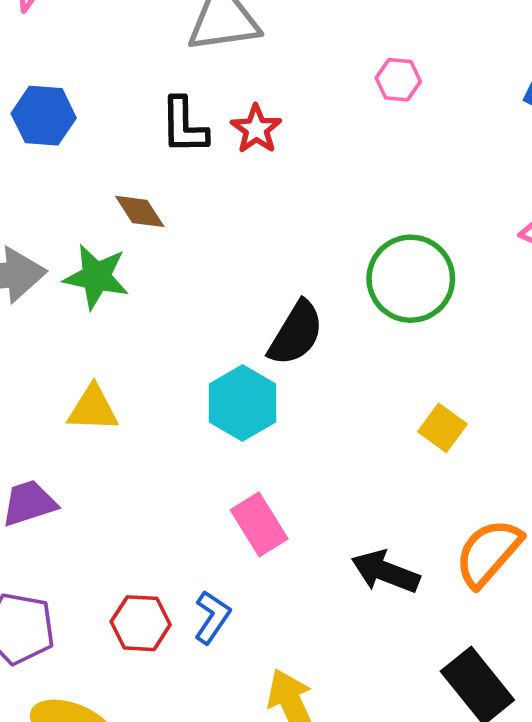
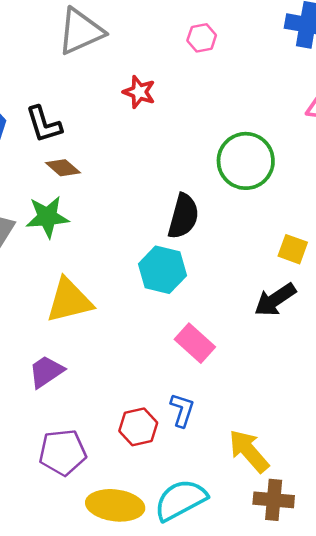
black L-shape: (184, 126) -> (44, 124), moved
red star: (256, 129) -> (139, 92), moved
yellow triangle: (93, 409) -> (69, 300), size x1.4
black arrow: (385, 572) -> (275, 300), moved, turned -39

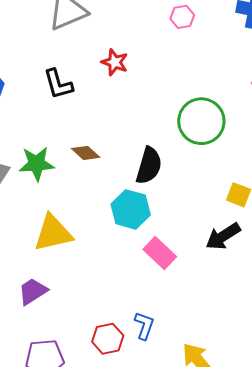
pink hexagon: (202, 38) -> (182, 17), moved
black L-shape: (44, 124) -> (58, 84), moved
brown diamond: (63, 168) -> (86, 153), moved
pink rectangle: (195, 343) -> (160, 253), moved

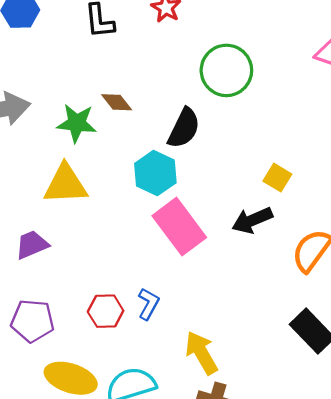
green circle: (201, 121) -> (226, 70), moved
green star: (37, 164) -> (77, 123), moved
pink rectangle: (160, 253) -> (179, 227), size x1.5

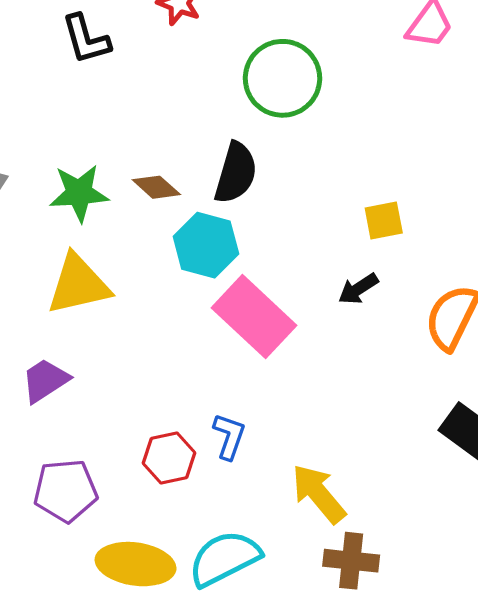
brown diamond: (117, 102) -> (156, 187), moved
yellow square: (277, 178) -> (384, 220), turned -32
black arrow: (252, 220) -> (358, 289), size x0.7

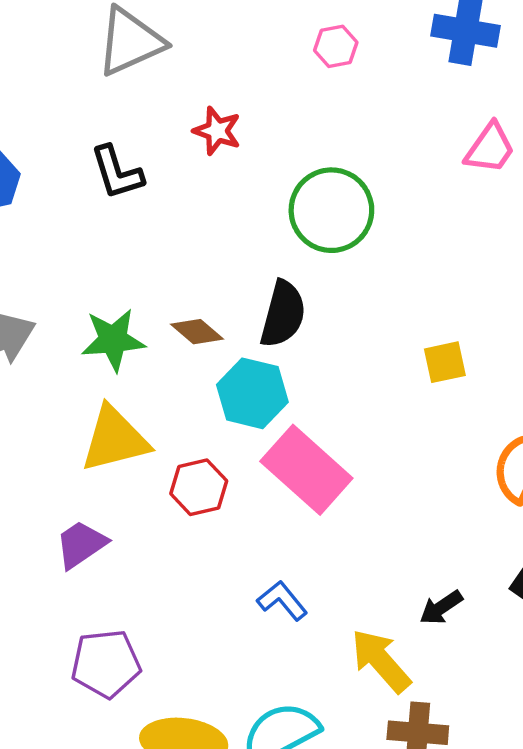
black arrow: (358, 289) -> (441, 607), moved
blue L-shape: (229, 436) -> (282, 601), turned -57
red hexagon: (169, 458) -> (199, 487), moved

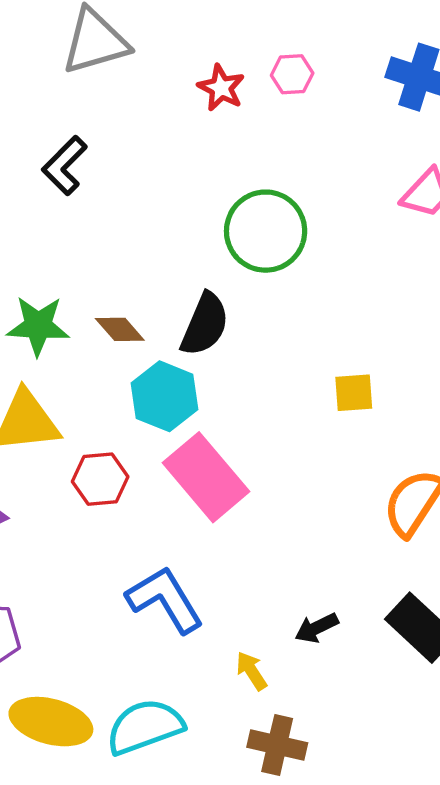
red star: (217, 131) -> (221, 88), moved
black L-shape: (117, 172) -> (65, 165), turned 54
blue L-shape: (282, 601) -> (165, 600), size x1.6
yellow arrow: (381, 661) -> (251, 671), size x0.6

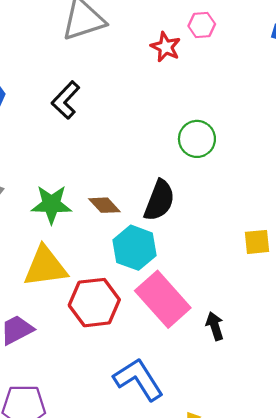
pink hexagon: (292, 74) -> (202, 25), moved
green circle: (266, 231) -> (197, 139), size x0.7
red hexagon: (100, 479) -> (94, 303), size x1.4
black arrow: (317, 628) -> (215, 326), moved, turned 100

